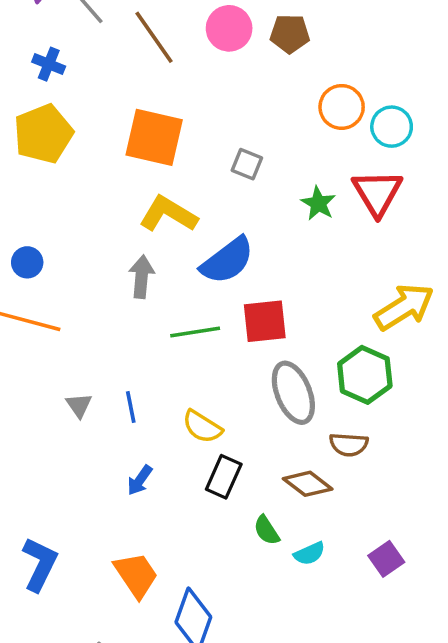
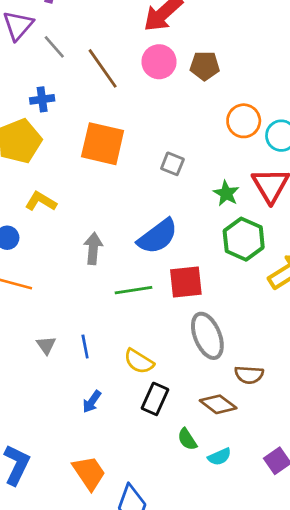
blue cross: (49, 64) -> (42, 99), moved, turned -30
yellow L-shape: (168, 214) -> (41, 201), moved, size x0.7
green hexagon: (365, 375) -> (244, 239), moved

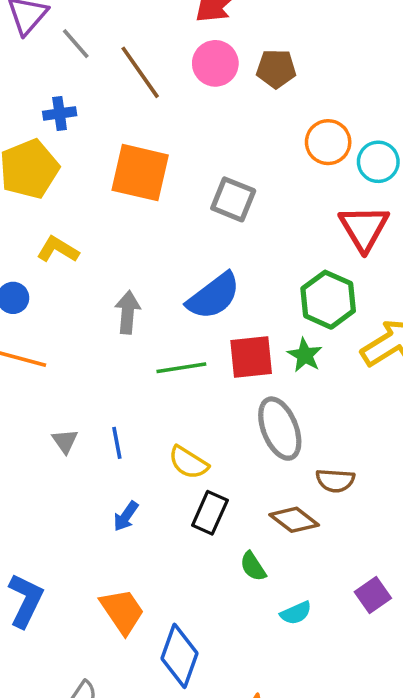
gray square: (172, 164) -> (233, 199), size x1.4
green star: (226, 193) -> (305, 355), moved
cyan semicircle: (219, 457) -> (296, 613), moved

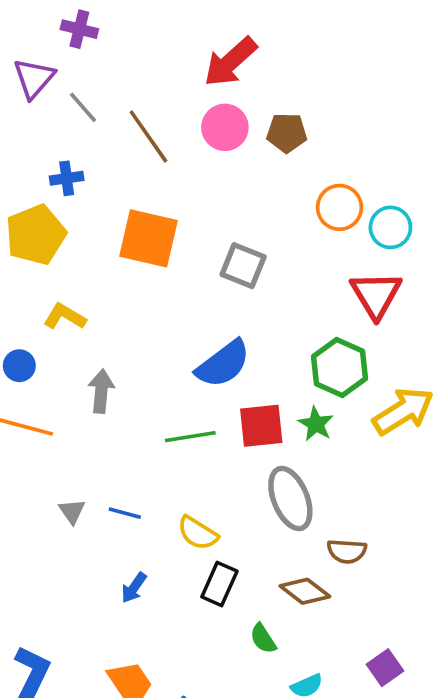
gray arrow: (128, 312) -> (101, 391), moved
blue line: (117, 443) -> (125, 513), turned -64

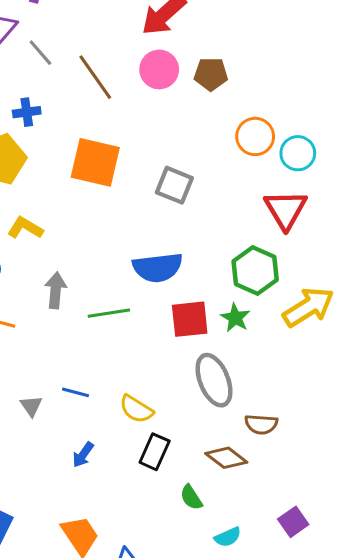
blue semicircle: (223, 364) -> (158, 267), turned 30
green line: (190, 437) -> (109, 313), moved
gray triangle: (72, 511) -> (31, 406), moved

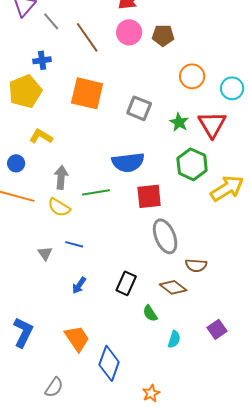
cyan circle: (298, 153) -> (232, 88), moved
green star: (235, 318) -> (179, 122), moved
yellow semicircle: (136, 409) -> (59, 207), moved
cyan semicircle: (228, 537) -> (174, 339), turned -48

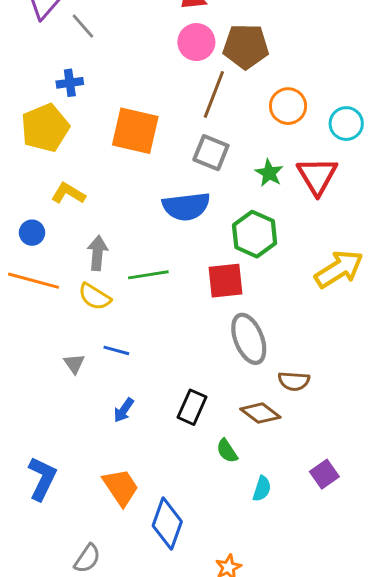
brown pentagon: (163, 35) -> (246, 46), size x1.4
brown line: (87, 37) -> (214, 94), moved, turned 56
blue semicircle: (128, 162) -> (186, 206), moved
green hexagon: (192, 164) -> (255, 234), moved

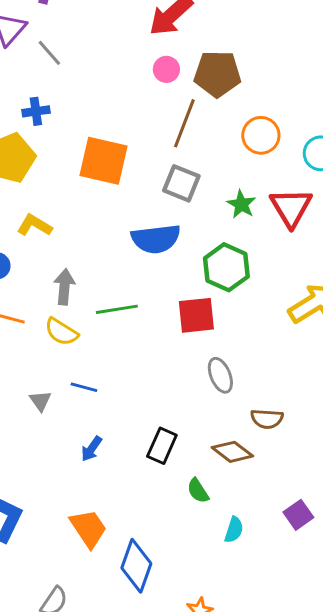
pink circle: (196, 42) -> (166, 69), size x0.7
gray ellipse: (249, 339) -> (220, 375), size x0.7

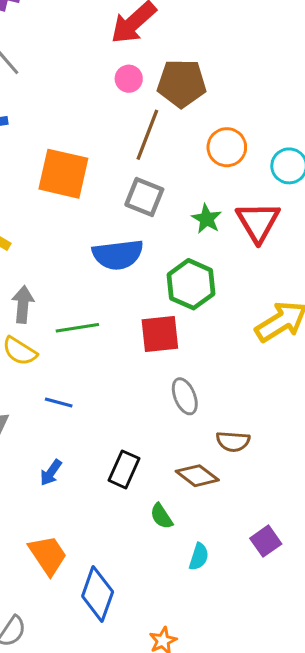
blue line: (84, 387) -> (59, 403), moved

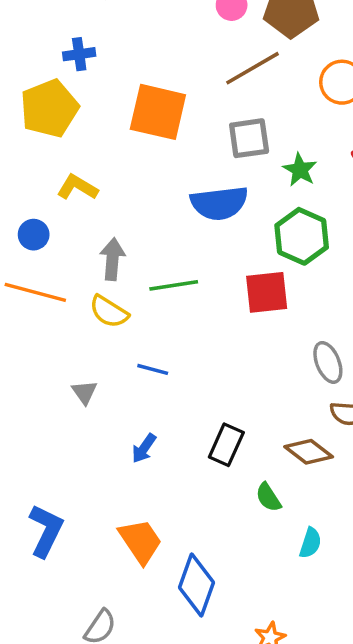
brown line: (147, 135) -> (253, 68), turned 39
gray square: (144, 197) -> (249, 138), turned -30
green star: (207, 219) -> (300, 170), moved
gray ellipse: (185, 396) -> (328, 362), moved

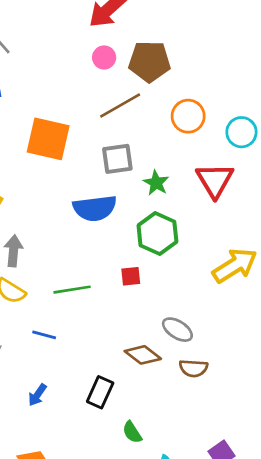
green line: (174, 285) -> (72, 290), moved
red square: (267, 292) -> (131, 276), size x0.6
gray ellipse: (328, 362) -> (177, 330), turned -36
brown diamond: (309, 452) -> (143, 355), moved

